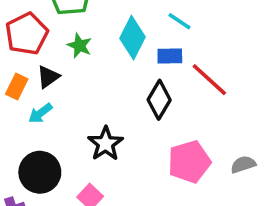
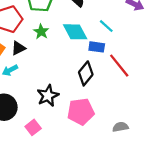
cyan diamond: (133, 38) -> (75, 32), turned -65
pink pentagon: (189, 162) -> (81, 112), moved
gray semicircle: (243, 164) -> (120, 127), moved

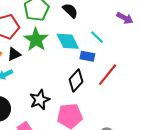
green star: (41, 32) -> (36, 40), size x1.6
red line: (119, 66) -> (108, 75), turned 75

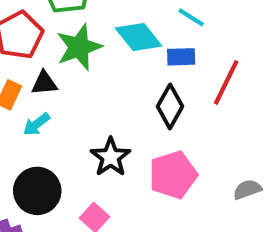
green star: (36, 40) -> (79, 47), turned 30
black triangle: (14, 54) -> (44, 83), turned 32

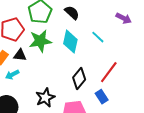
cyan diamond: (139, 37) -> (70, 42), turned 40
blue rectangle: (181, 57) -> (102, 97), moved, turned 48

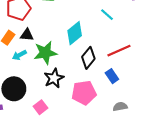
green star: (40, 41) -> (45, 53), moved
cyan diamond: (70, 42) -> (75, 33), moved, turned 40
red line: (109, 72) -> (119, 51), turned 30

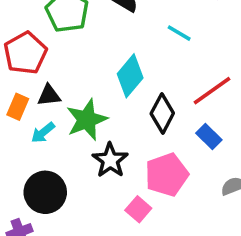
pink square: (40, 107) -> (138, 209), moved

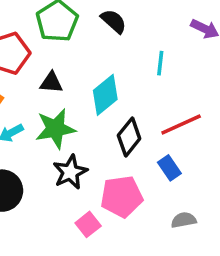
cyan line: (179, 33) -> (160, 63), turned 55
black triangle: (49, 95) -> (51, 83), moved

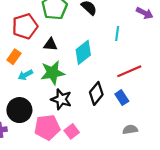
black diamond: (129, 137) -> (96, 93), moved
black star: (70, 172) -> (61, 99), turned -30
pink pentagon: (122, 197) -> (47, 127), moved

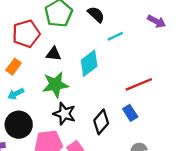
cyan line: (117, 34) -> (115, 36), moved, turned 56
cyan arrow: (25, 75) -> (16, 94), moved
black diamond: (96, 93) -> (101, 122), moved

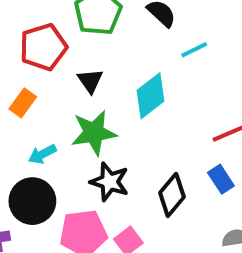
black triangle: (54, 54) -> (90, 81), turned 49
cyan arrow: (16, 94) -> (42, 154), moved

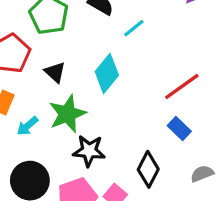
cyan arrow: (42, 154) -> (27, 126), moved
black diamond: (172, 195) -> (148, 169), moved

